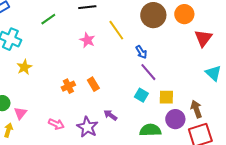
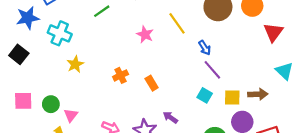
orange cross: (68, 86) -> (121, 75), moved
brown arrow: (196, 109) -> (258, 94), moved, turned 108

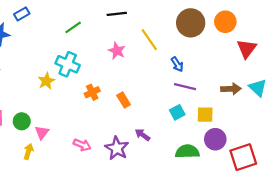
cyan cross: (60, 33) -> (68, 64), moved
purple line: (212, 70) -> (185, 87), turned -35
brown arrow: (258, 94) -> (231, 89), moved
cyan square: (205, 95) -> (177, 112), turned 32

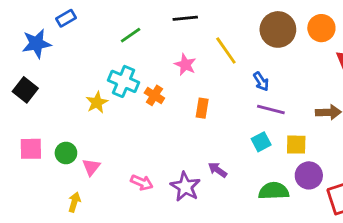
orange cross: (92, 92) -> (154, 95), moved, turned -32
orange rectangle: (124, 100) -> (202, 108), moved, turned 40
yellow arrow: (28, 152) -> (74, 202), moved

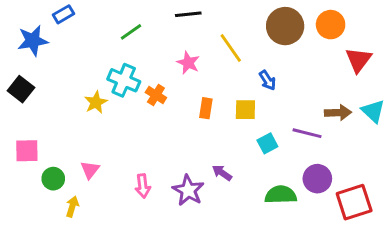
purple line: (271, 109) -> (307, 133), moved
yellow square: (296, 145) -> (245, 110), moved
green circle: (66, 153) -> (53, 179), moved
pink arrow: (142, 182) -> (143, 186), turned 60

